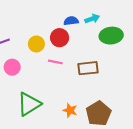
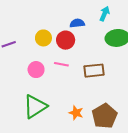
cyan arrow: (92, 19) -> (105, 14), moved, turned -48
yellow circle: (36, 44) -> (43, 38), moved
pink circle: (12, 67) -> (36, 70), moved

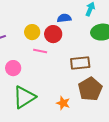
pink line: (61, 64) -> (40, 51), moved
pink circle: (36, 70) -> (13, 68), moved
brown pentagon: (105, 116) -> (90, 89), moved

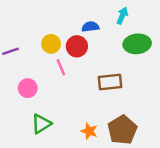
pink line: (40, 51) -> (61, 67), turned 56
brown pentagon: (90, 89) -> (122, 130), moved
green triangle: (24, 97) -> (41, 124), size x0.7

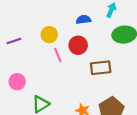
red circle: (77, 46) -> (78, 45), moved
pink circle: (28, 88) -> (17, 82), moved

